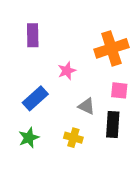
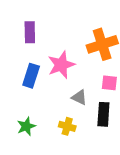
pink star: (67, 71) -> (61, 65), size x1.6
blue rectangle: (35, 98) -> (31, 76), moved, turned -30

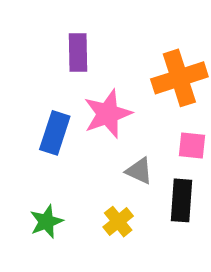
purple rectangle: (30, 32) -> (78, 53), moved
yellow cross: (67, 126) -> (118, 222), turned 35

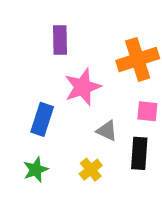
blue rectangle: (55, 133) -> (42, 119), moved

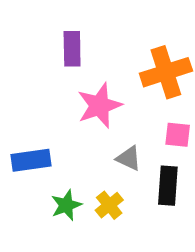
blue rectangle: (42, 119) -> (31, 160), moved, turned 64
green star: (36, 170) -> (66, 205), moved

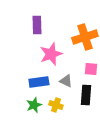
blue rectangle: (31, 160) -> (39, 82), moved
yellow cross: (109, 205) -> (56, 105), turned -32

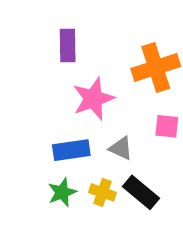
black rectangle: (86, 95) -> (141, 192), moved, turned -54

